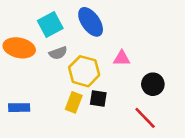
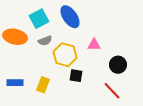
yellow rectangle: (74, 102) -> (43, 85), moved

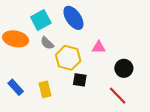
gray semicircle: (45, 41) -> (47, 43), turned 64
blue rectangle: (15, 83) -> (16, 87), turned 49
yellow rectangle: (43, 85) -> (45, 89), turned -35

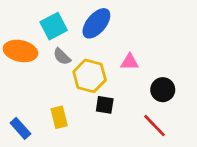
blue ellipse: (73, 18) -> (96, 23), turned 75
blue rectangle: (16, 87) -> (20, 128), moved

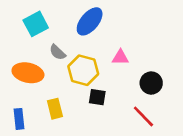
cyan square: (54, 26) -> (36, 24), moved
orange ellipse: (20, 51) -> (28, 73), moved
blue rectangle: (20, 128) -> (19, 119), turned 36

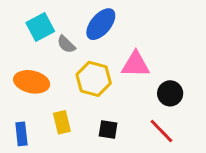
gray semicircle: (57, 52) -> (66, 44), moved
pink triangle: (120, 57) -> (135, 65), size x1.5
black square: (97, 97) -> (108, 129), moved

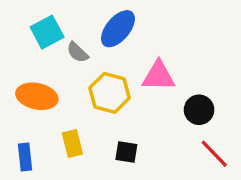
red line: (161, 131) -> (214, 154), moved

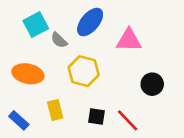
pink triangle: (159, 76) -> (129, 40), moved
red line: (214, 154) -> (128, 120), moved
blue rectangle: (25, 157) -> (19, 120), turned -42

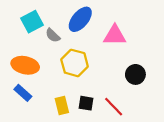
yellow rectangle: (55, 110) -> (62, 105), moved
blue rectangle: (19, 120) -> (23, 93), moved

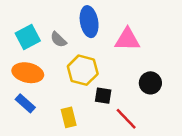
blue ellipse: (80, 19) -> (89, 22), turned -50
cyan square: (32, 22) -> (28, 37), moved
black square: (86, 103) -> (103, 96), moved

